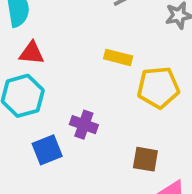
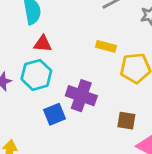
purple cross: (84, 125) -> (81, 96), size x1.5

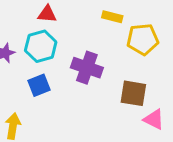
blue square: (55, 114) -> (39, 85), moved
brown square: (126, 121) -> (133, 93), size x1.4

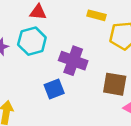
blue square: (39, 85) -> (54, 89), moved

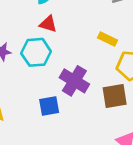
brown square: (115, 84) -> (115, 96), moved, turned -30

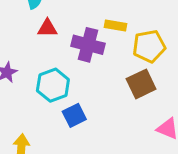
cyan hexagon: (36, 52) -> (53, 85), moved
purple cross: (74, 81) -> (88, 45), moved

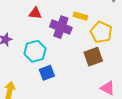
yellow pentagon: (149, 46) -> (101, 32), turned 30

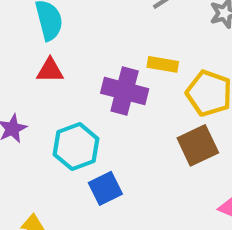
red triangle: (35, 13) -> (50, 70), moved

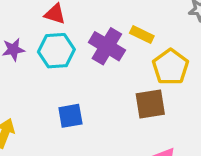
cyan hexagon: (76, 147) -> (56, 51), moved

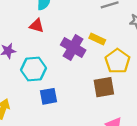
cyan hexagon: (56, 51) -> (33, 69), moved

